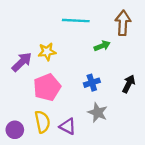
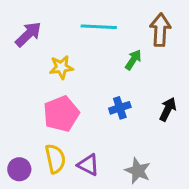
green arrow: (102, 46) -> (133, 60), turned -35
purple arrow: (22, 62) -> (28, 34), moved
gray star: (98, 113) -> (138, 171), moved

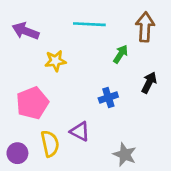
purple arrow: (28, 34) -> (26, 31), turned -115
black arrow: (168, 109) -> (149, 83), moved
pink pentagon: (61, 114) -> (32, 103), moved
purple triangle: (88, 165) -> (80, 131), moved

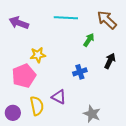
brown arrow: (145, 27) -> (107, 20), turned -50
yellow star: (55, 61) -> (38, 55), moved

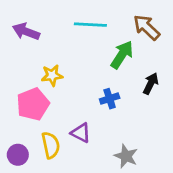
green arrow: (89, 40) -> (122, 55), size x1.5

